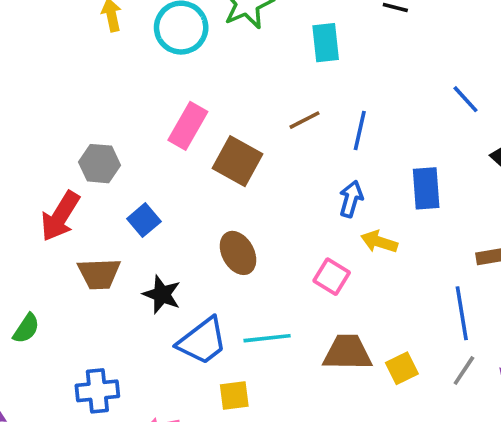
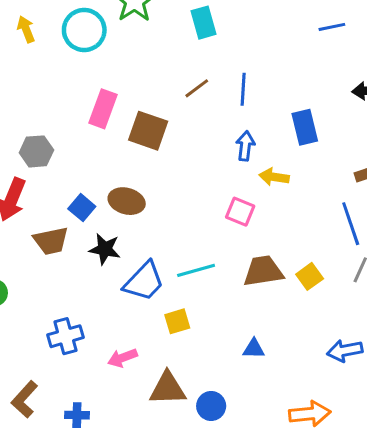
blue line: (466, 99) -> (332, 27), moved, turned -50
blue square: (144, 220) -> (82, 208), moved
brown ellipse: (238, 253) -> (127, 201), moved, turned -36

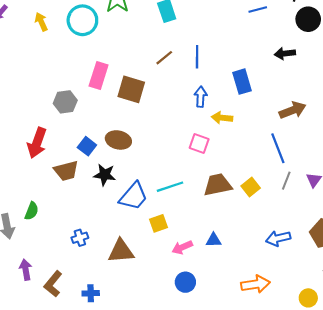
gray hexagon: (36, 151) -> (65, 102), moved
blue cross: (66, 336) -> (80, 238), size x0.7
pink arrow: (123, 358) -> (182, 247), moved
brown triangle: (168, 389) -> (121, 251), moved

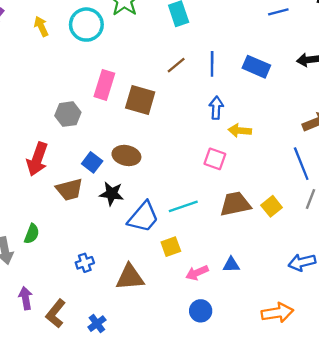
blue rectangle: (242, 82) -> (256, 67), moved, turned -50
blue cross: (91, 293) -> (97, 324), turned -35

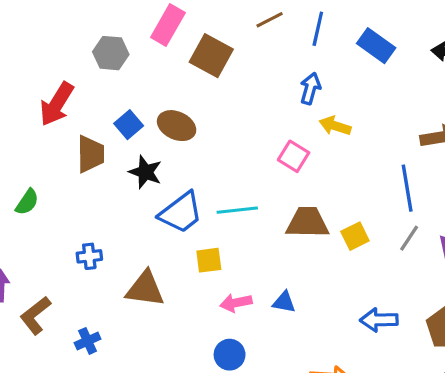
brown trapezoid: (69, 189) -> (91, 154), turned -88

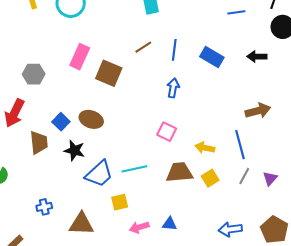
gray hexagon: (111, 53) -> (34, 74), moved
yellow arrow: (335, 126) -> (205, 148), moved

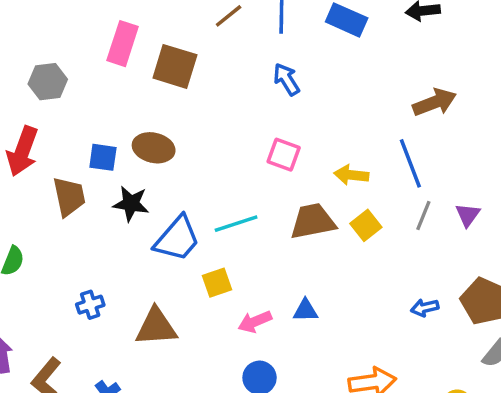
blue arrow: (173, 88) -> (287, 79), turned -36
blue square: (61, 122) -> (103, 157), turned -30
blue arrow: (230, 229) -> (425, 308), moved, size x0.7

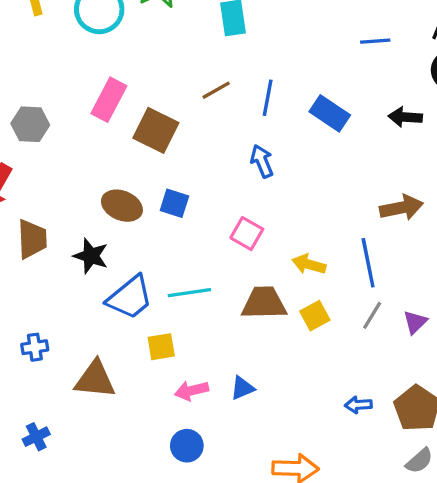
blue square: (103, 157) -> (174, 203), moved
blue triangle: (305, 310) -> (242, 388), turned -32

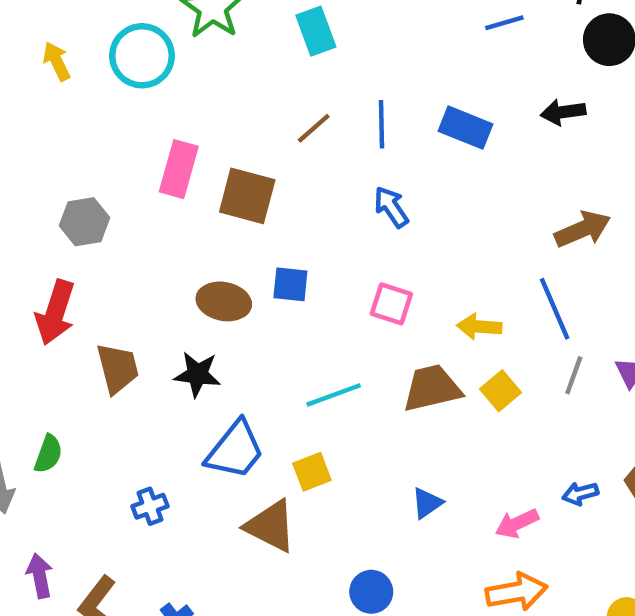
blue trapezoid: (130, 298) -> (235, 450), moved
brown triangle: (95, 379) -> (271, 526), moved, turned 33
pink arrow: (192, 391) -> (517, 523), moved

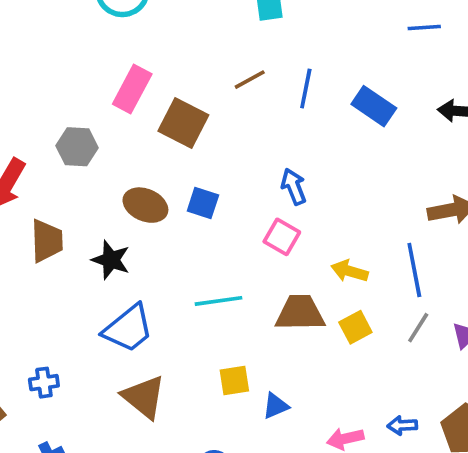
blue arrow: (391, 207) -> (294, 187), moved
gray hexagon: (84, 222) -> (77, 147), moved
yellow square: (312, 472) -> (234, 380), moved
blue cross: (150, 506) -> (44, 383), moved

